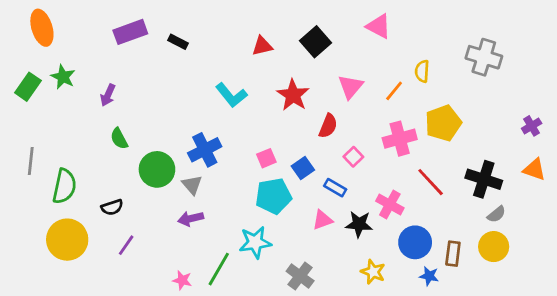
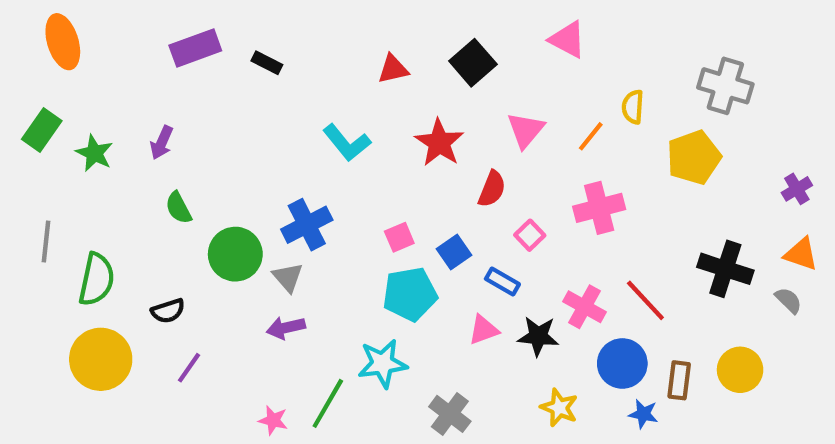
green star: (63, 77) -> (94, 153), moved
yellow pentagon: (443, 123) -> (694, 157), moved
red line: (431, 182) -> (645, 300), moved
gray semicircle: (496, 214) -> (788, 300), moved, turned -96

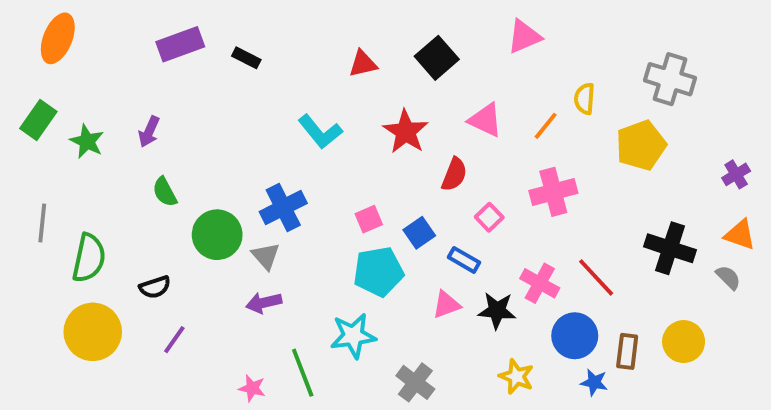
pink triangle: (568, 40) -> (524, 36), turned -51
orange ellipse: (63, 42) -> (58, 38), turned 39
pink triangle: (526, 130) -> (485, 120), turned -45
green line: (328, 403) -> (303, 373), turned -51

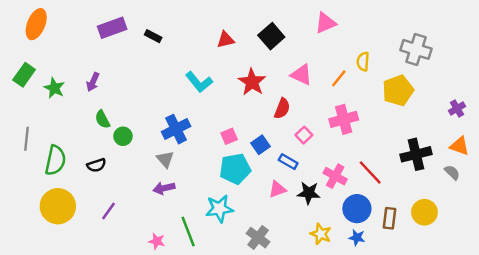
green circle: (217, 235) -> (123, 136), moved, size x0.6
black cross: (670, 248) -> (416, 154), turned -32
black semicircle: (155, 287) -> (96, 165), moved
blue star: (594, 382) -> (357, 238), moved

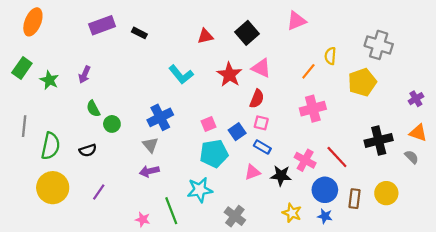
pink triangle: (301, 75) -> (261, 68), moved
pink square: (304, 135) -> (261, 123), moved, turned -32

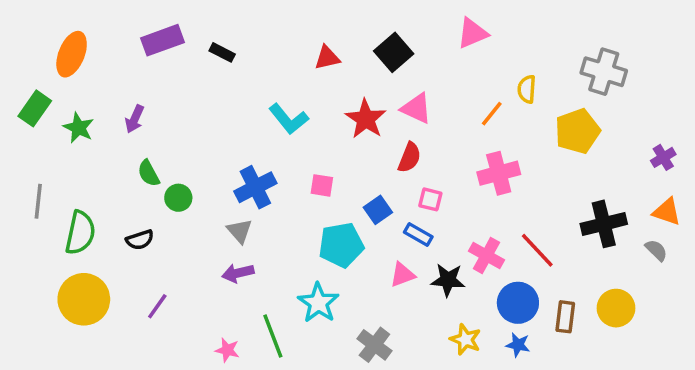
orange ellipse: (33, 22) -> (72, 54), moved
pink square: (261, 123) -> (430, 199), moved
pink square: (209, 124) -> (322, 185), moved, turned 32
cyan star: (200, 190) -> (318, 303), turned -30

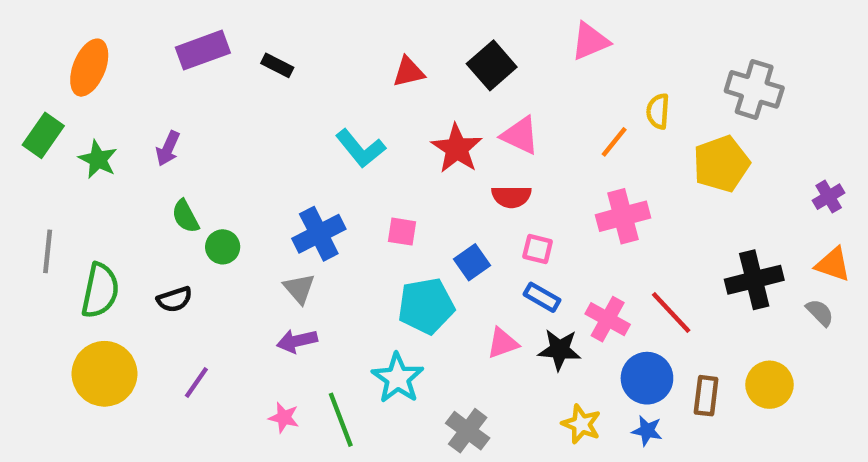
red semicircle: (409, 157) -> (511, 197), turned 68
blue rectangle: (418, 234) -> (542, 297), moved
pink star: (227, 350) -> (284, 418), moved

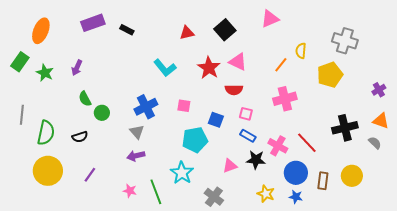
blue square: (472, 262) -> (216, 120), turned -35
pink triangle: (503, 343) -> (230, 166), moved

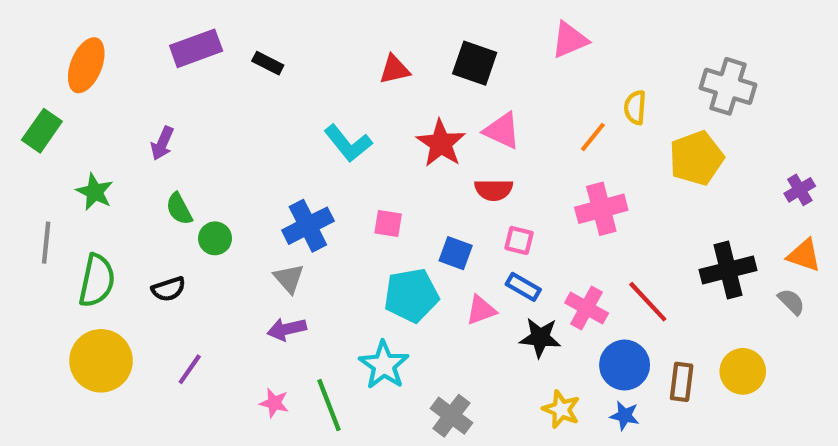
black square: (225, 30) -> (475, 63), turned -30
green star: (45, 73) -> (95, 192), moved
pink triangle: (230, 166) -> (481, 310), moved

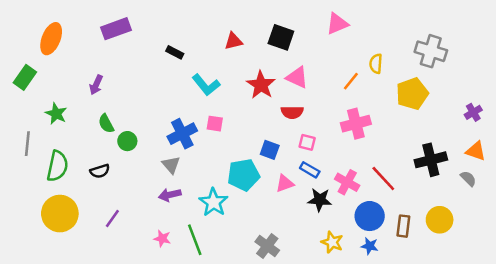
black rectangle: (268, 63) -> (175, 52), moved
pink square: (388, 224) -> (215, 124), moved
cyan star: (384, 365) -> (213, 202), moved

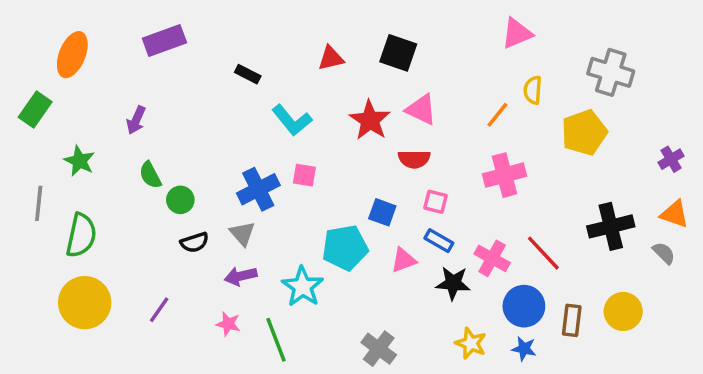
pink triangle: (337, 24) -> (517, 33), moved
black semicircle: (100, 171) -> (195, 242), moved
pink star: (162, 239) -> (228, 324), moved

